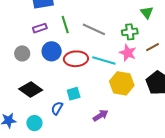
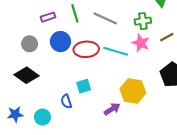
yellow hexagon: (122, 83) -> (133, 91), moved
black diamond: (31, 89) -> (26, 75), moved
blue semicircle: (57, 108) -> (66, 101), turned -48

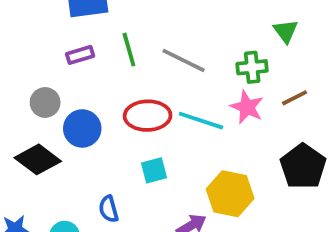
blue circle: (60, 42) -> (82, 128), moved
cyan square: (84, 86) -> (154, 170), moved

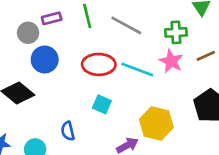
gray circle: (45, 102) -> (28, 33), moved
blue circle: (82, 128) -> (45, 60), moved
cyan square: (154, 170) -> (102, 104), turned 36

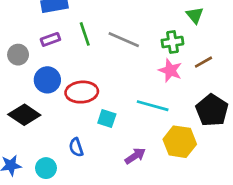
gray circle: (28, 33) -> (18, 55), moved
red ellipse: (99, 64) -> (82, 92), moved
cyan line: (137, 70) -> (153, 106), moved
yellow hexagon: (156, 123) -> (180, 142), moved

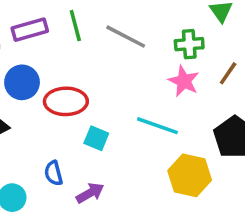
purple rectangle: (50, 39) -> (30, 30), size x1.4
brown line: (204, 62) -> (228, 73), turned -30
purple arrow: (135, 156) -> (90, 193), moved

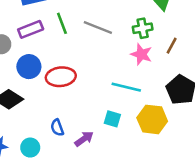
cyan square: (96, 138) -> (112, 119), moved

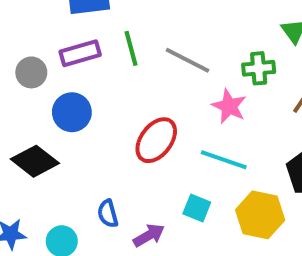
pink star: (141, 54) -> (229, 106), moved
red ellipse: (61, 77) -> (156, 140), moved, turned -52

